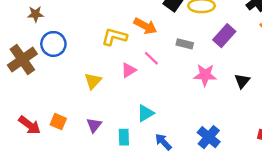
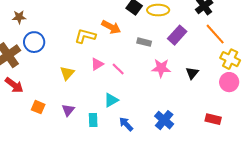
pink line: (151, 58) -> (118, 69), moved
red arrow: (30, 125) -> (14, 85), moved

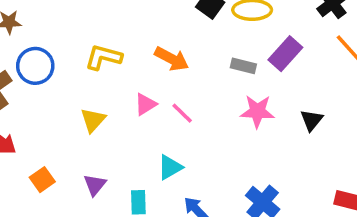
orange arrow: (111, 27) -> (172, 59), moved
yellow L-shape: (85, 36) -> (103, 57), moved
gray rectangle: (144, 42) -> (243, 66), moved
orange square: (38, 107) -> (42, 180), turned 32

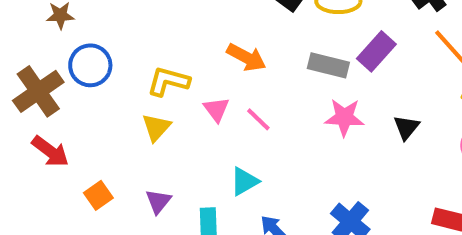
yellow L-shape: (103, 57) -> (168, 81), moved
gray rectangle: (243, 66) -> (328, 65), size x1.4
pink triangle: (145, 104) -> (216, 109), turned -35

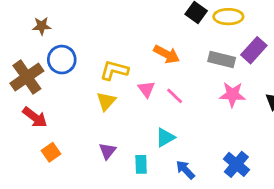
orange square: (98, 195) -> (51, 152), moved

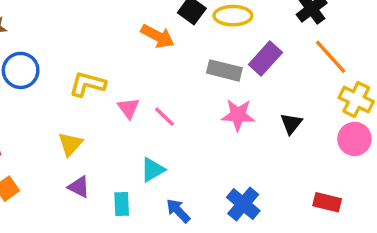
orange arrow: (167, 54) -> (158, 36), moved
yellow triangle: (106, 101) -> (70, 144), moved
purple triangle: (107, 151) -> (79, 187), turned -42

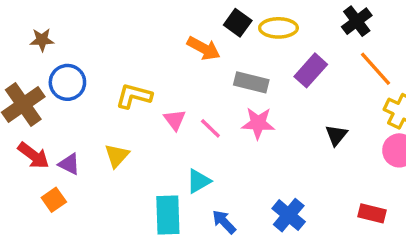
gray rectangle: (224, 70) -> (251, 82), moved
pink star: (238, 115) -> (258, 123), moved
purple triangle: (79, 187) -> (69, 164), moved
cyan rectangle: (122, 204) -> (168, 215), size x1.6

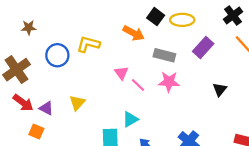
blue circle: (67, 82) -> (57, 55), moved
yellow L-shape: (134, 96) -> (88, 44), moved
pink triangle: (175, 120) -> (121, 73), moved
orange square: (54, 200) -> (36, 131), turned -32

